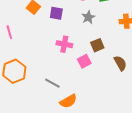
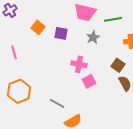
pink cross: (64, 44) -> (79, 64), moved
brown square: (97, 45) -> (118, 65), moved, turned -32

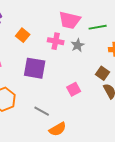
purple square: (61, 33) -> (35, 68), moved, size x1.6
pink cross: (79, 64) -> (56, 41), moved

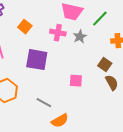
green line: (98, 27) -> (100, 19), turned -36
pink square: (74, 89) -> (76, 81), turned 32

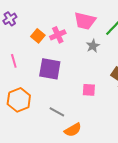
pink cross: (58, 33) -> (58, 35), moved, turned -35

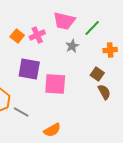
pink square: (89, 90) -> (55, 84), moved, size x1.6
gray line: (57, 112) -> (21, 112), moved

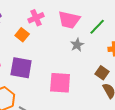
pink cross: (37, 35) -> (36, 18), moved
purple square: (29, 69) -> (21, 68), moved

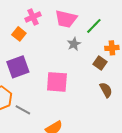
purple square: (21, 68) -> (18, 67), turned -30
brown square: (102, 73) -> (100, 63), moved

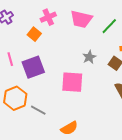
gray star: (74, 44) -> (89, 57), moved

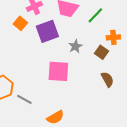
purple square: (33, 67) -> (47, 31), moved

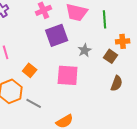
green line: (95, 15) -> (105, 19), turned -48
orange square: (20, 23) -> (30, 70), moved
brown semicircle: (107, 79) -> (117, 83), turned 49

